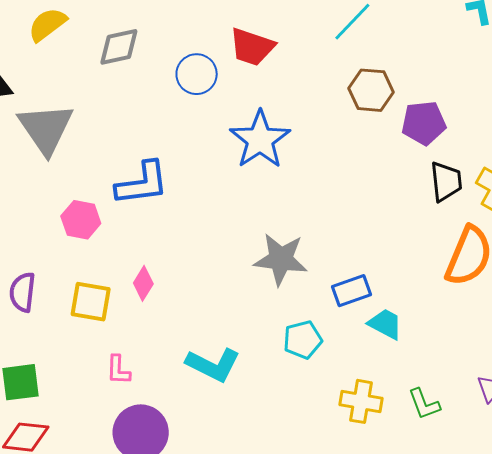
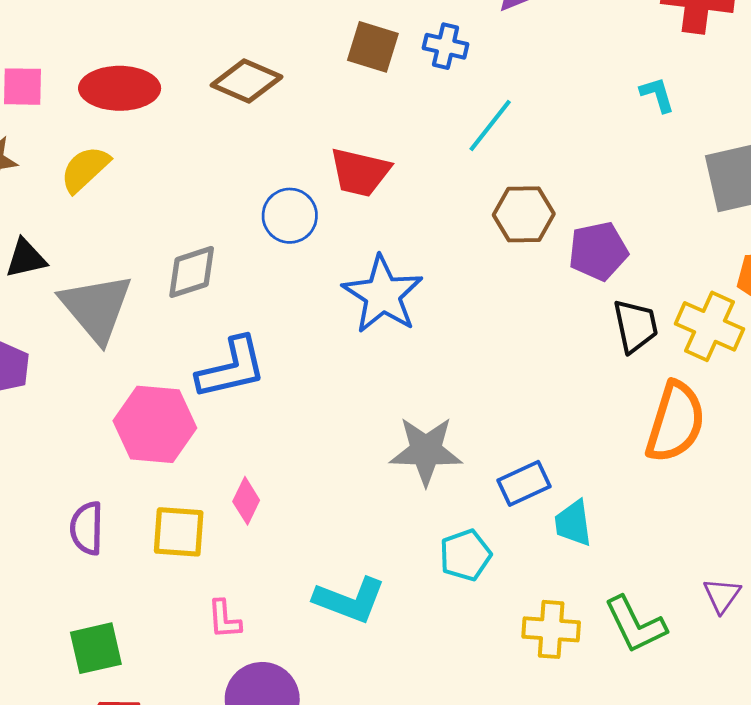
gray diamond: (119, 47) -> (192, 272), moved
pink hexagon: (81, 220) -> (155, 424), size x1.5
cyan trapezoid: (385, 324) -> (573, 523), turned -120
green L-shape: (424, 404) -> (635, 625), size x1.4

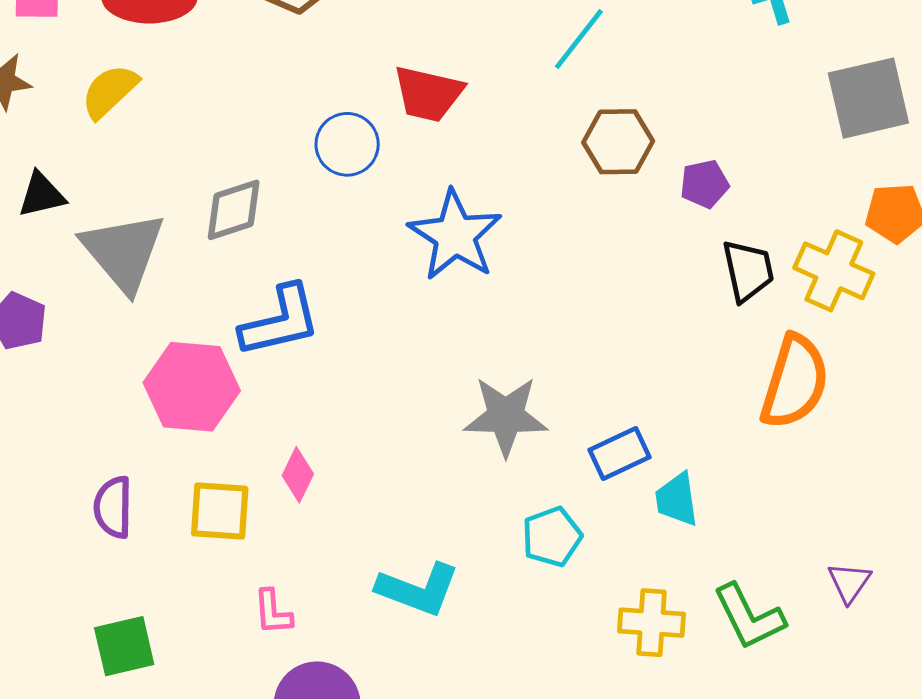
purple pentagon: (598, 251) -> (704, 184), size x0.7

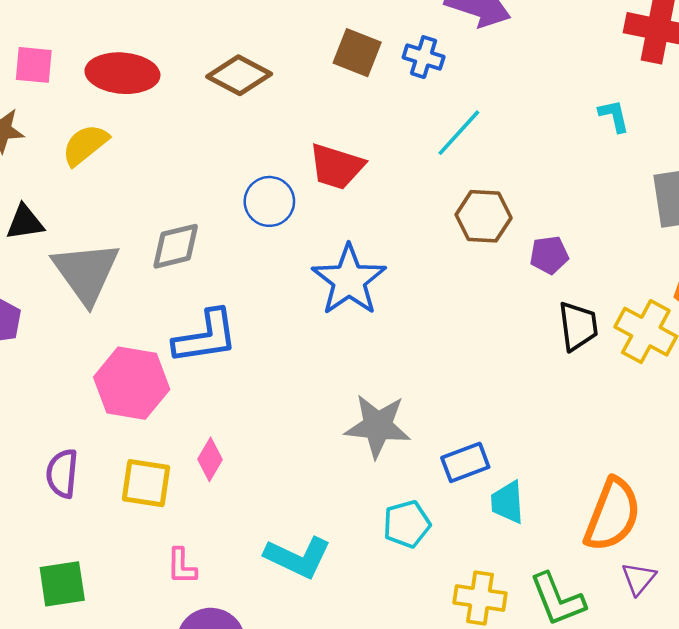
orange semicircle: (795, 382) -> (612, 515), moved

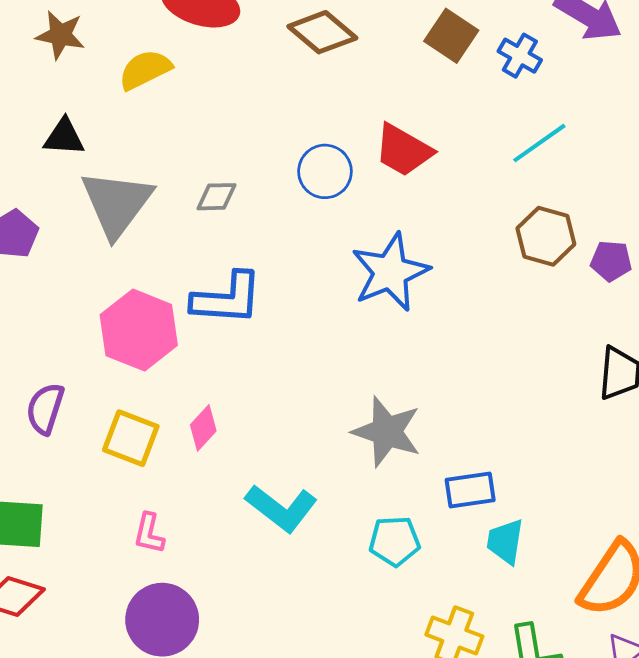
gray diamond: (176, 246) -> (217, 197), size x0.7
purple pentagon: (549, 255) -> (611, 261), moved
cyan L-shape: (298, 557) -> (281, 508), moved

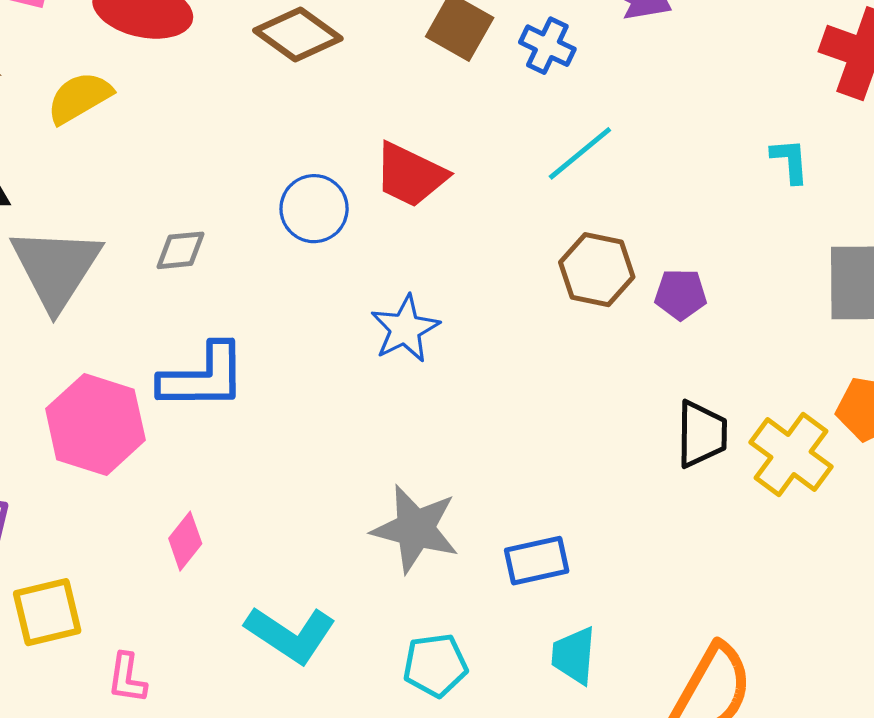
blue star: (390, 272) -> (405, 329), size x0.7
yellow square: (131, 438) -> (47, 612), moved, turned -30
blue rectangle: (470, 490) -> (537, 561), moved

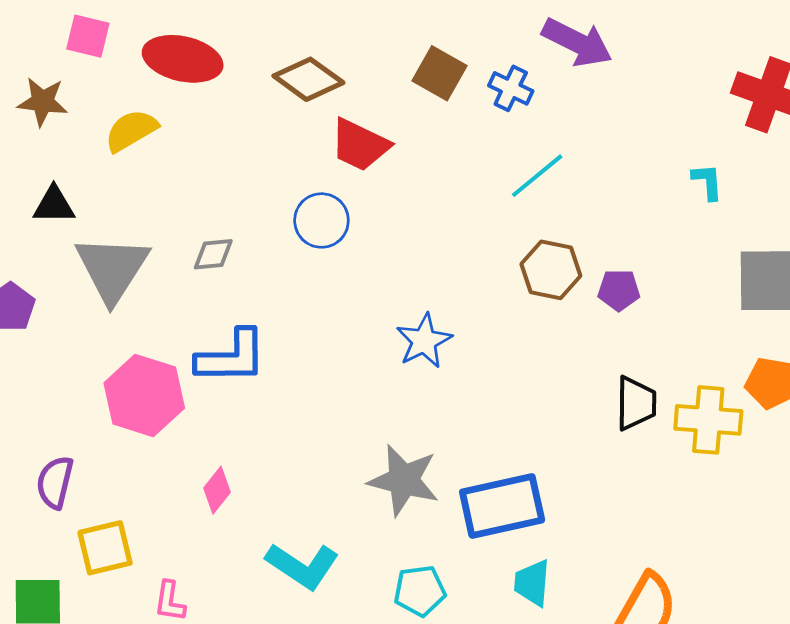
red trapezoid: (410, 175) -> (360, 145), moved
blue star: (405, 329) -> (424, 341), moved
yellow cross: (791, 454) -> (708, 420), turned -32
blue rectangle: (537, 561) -> (502, 506), size x1.6

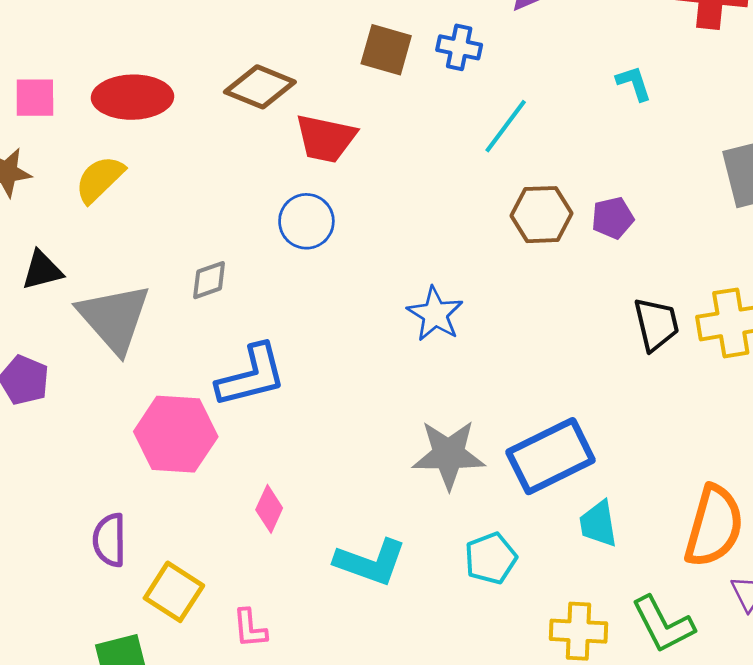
cyan L-shape: (707, 182) -> (634, 83), moved
yellow square: (105, 548) -> (174, 592), turned -30

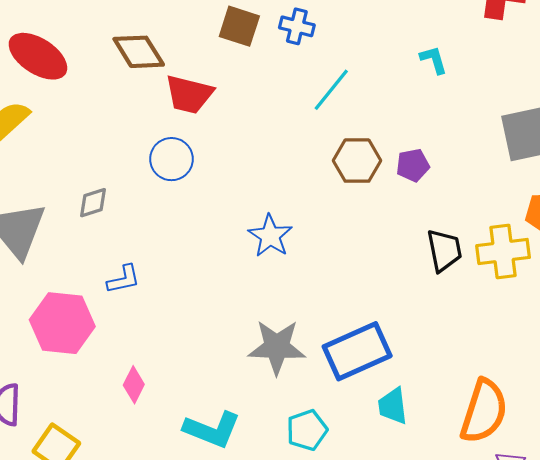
brown diamond: (260, 87) -> (139, 52), turned 34
red ellipse: (133, 97) -> (38, 56), turned 32
blue L-shape: (251, 376) -> (124, 279), size x0.6

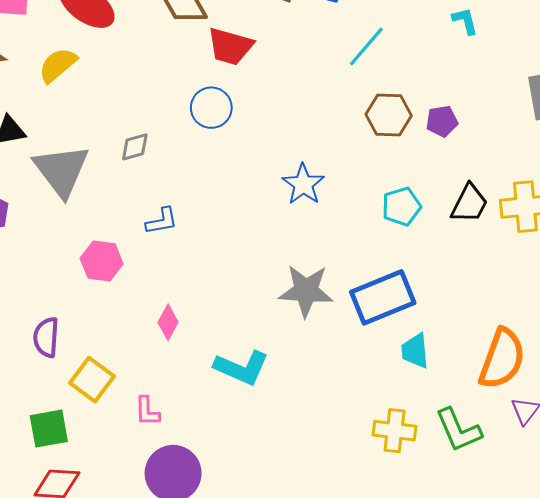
black trapezoid: (444, 250) -> (469, 204), turned 36
pink hexagon: (62, 323) -> (102, 261), size x0.7
cyan pentagon: (307, 430) -> (401, 207), moved

